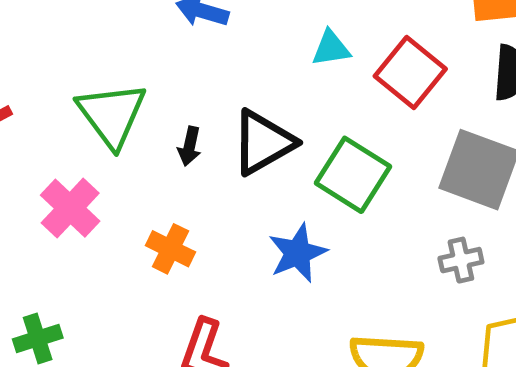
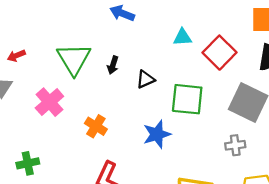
black triangle: (263, 142) -> (145, 79), size x0.6
black arrow: (190, 146) -> (113, 65), moved
green square: (353, 175) -> (187, 99), turned -32

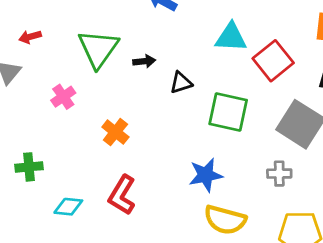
cyan triangle: (182, 37) -> (231, 37), size x1.4
black arrow: (113, 65) -> (144, 61), turned -120
pink cross: (49, 102) -> (63, 97), size x0.7
blue star: (157, 134) -> (206, 175), moved

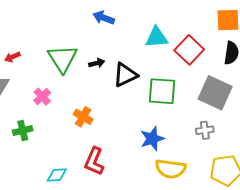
black triangle: (181, 83) -> (125, 75), size x1.5
green cross: (29, 167) -> (23, 131), moved

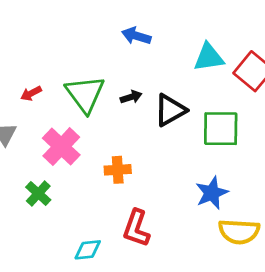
red arrow: (12, 57) -> (31, 93), moved
pink cross: (42, 97) -> (61, 147), size x1.6
orange cross: (83, 117) -> (118, 170), turned -30
green cross: (23, 131) -> (38, 193), turned -30

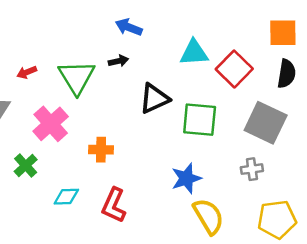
black arrow: (131, 97) -> (118, 61), moved
yellow semicircle: (239, 232) -> (208, 216), turned -129
cyan diamond: (88, 250) -> (66, 197), moved

